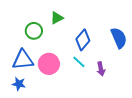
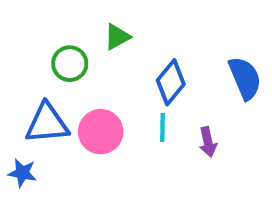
cyan line: (79, 62) -> (163, 128), turned 48
blue star: (19, 84) -> (22, 173), moved

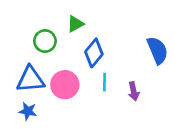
blue diamond: (171, 82) -> (94, 53), moved
blue star: (22, 173) -> (28, 111), moved

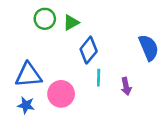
green circle: (45, 41) -> (45, 19), moved
pink circle: (65, 85) -> (61, 94), moved

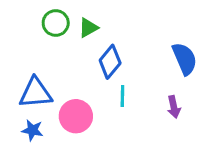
purple arrow: (126, 86) -> (174, 107), moved

